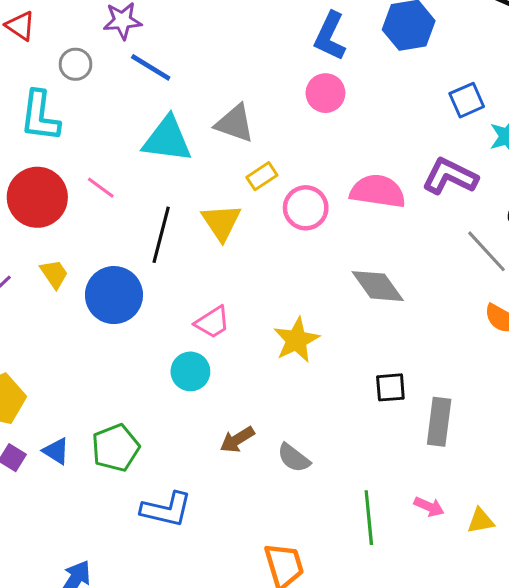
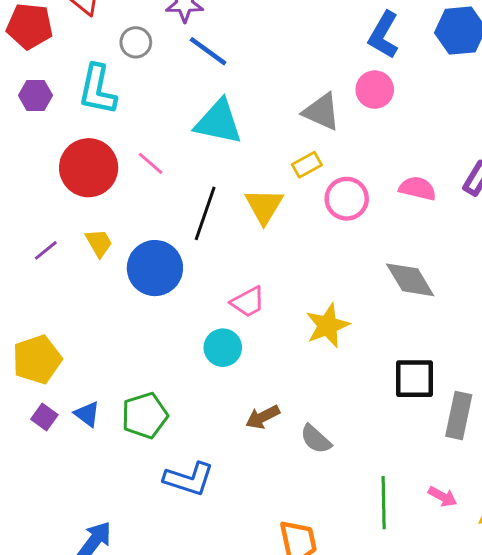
gray triangle: (235, 123) -> (322, 112), moved
pink semicircle: (378, 191) -> (417, 188), size x0.7
black square: (390, 387) -> (415, 379), size x1.4

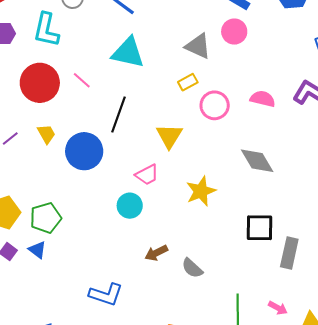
yellow triangle: (264, 206) -> (169, 136), moved
green pentagon: (145, 416) -> (46, 218), moved

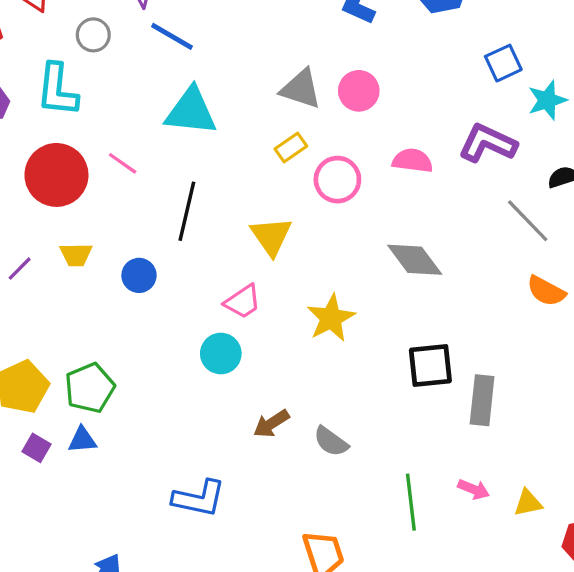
pink circle: (234, 32) -> (359, 91), moved
yellow trapezoid: (46, 134) -> (76, 255), turned 125
blue circle: (84, 151) -> (139, 275), size x0.6
blue triangle: (37, 250) -> (82, 440), turned -36

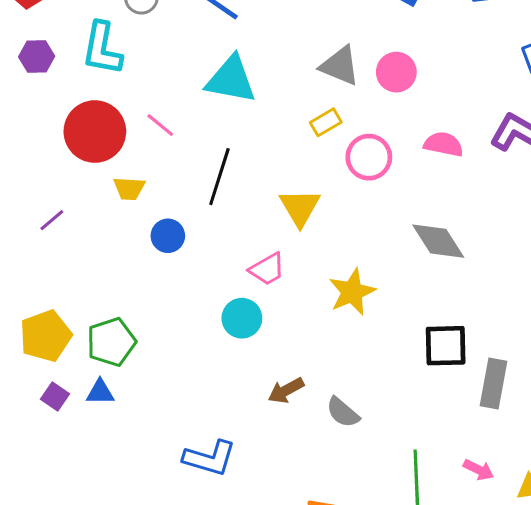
yellow trapezoid: (76, 255) -> (129, 188), moved

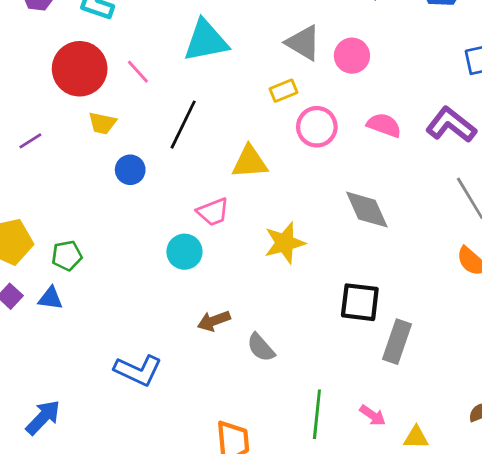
cyan triangle: (231, 80) -> (206, 41), turned -30
yellow triangle: (300, 207) -> (250, 162), turned 48
green pentagon: (111, 342) -> (67, 256), size x0.7

